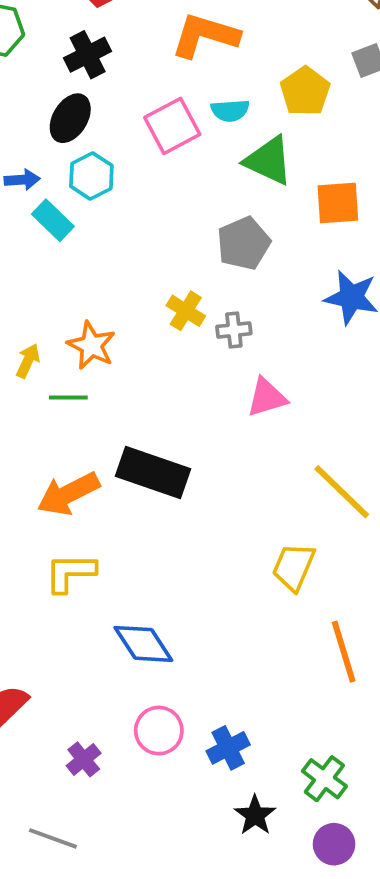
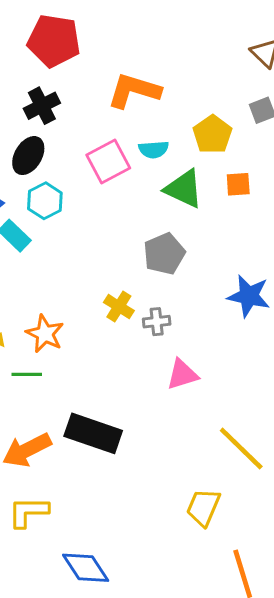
orange square: (338, 203) -> (238, 184), moved, size x0.7

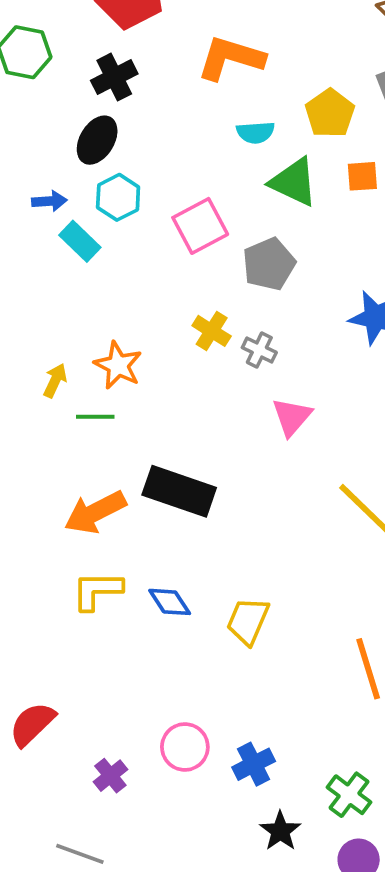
pink square: (108, 162) -> (200, 226), moved
gray cross: (157, 322) -> (259, 350), turned 32
pink triangle: (182, 374) -> (292, 417), turned -32
yellow trapezoid: (203, 507) -> (248, 621), moved
blue diamond: (86, 568) -> (170, 602), moved, size x0.7

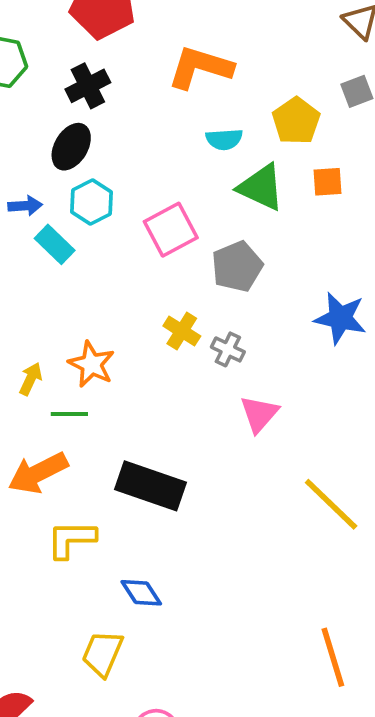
orange arrow: (95, 512) -> (38, 473), moved
yellow L-shape: (97, 590) -> (71, 539), moved
yellow trapezoid: (248, 621) -> (103, 654), moved

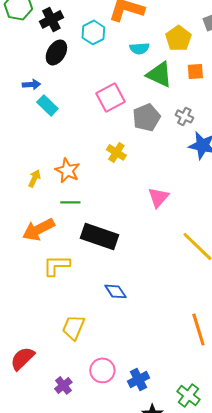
black cross: (88, 86) -> (51, 19), moved
cyan hexagon: (91, 202) -> (93, 32), moved
gray cross: (228, 349) -> (184, 116), moved
green line: (69, 414) -> (70, 202), moved
blue diamond: (141, 593) -> (115, 291), moved

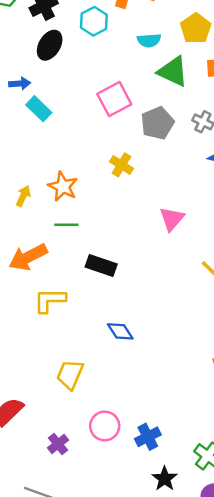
black rectangle: (99, 236) -> (101, 266), size x0.7

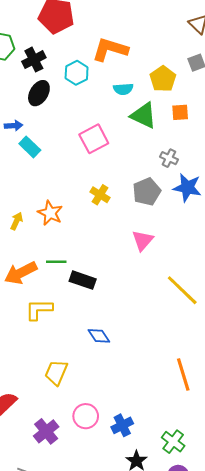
gray pentagon: (157, 123) -> (147, 192), moved
green line: (66, 225) -> (56, 262), moved
purple cross: (58, 444) -> (46, 431), size x1.4

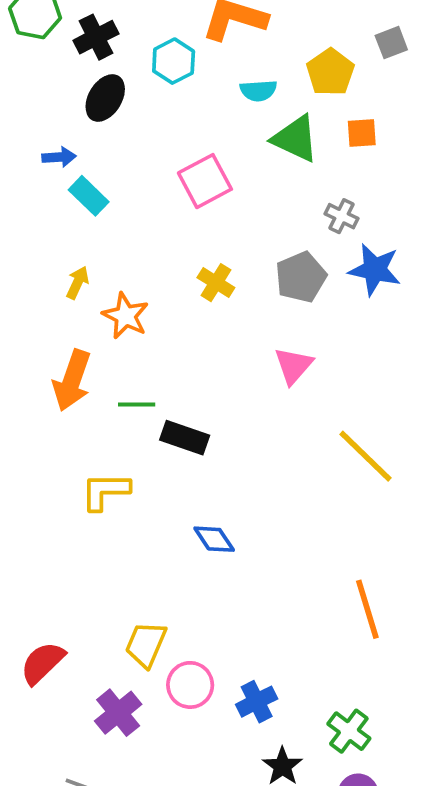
yellow arrow: (17, 221) -> (78, 283), moved
orange arrow: (21, 273) -> (72, 380), moved, turned -44
yellow trapezoid: (56, 372) -> (146, 644), moved

